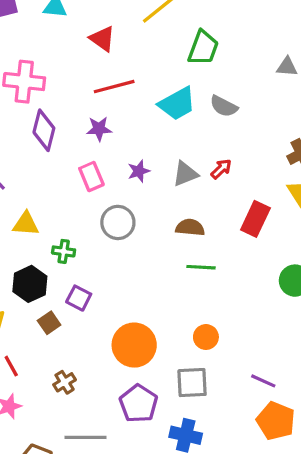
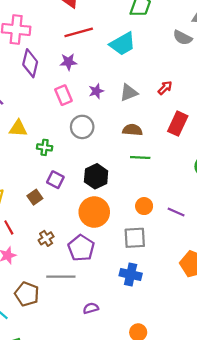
gray semicircle: (224, 106) -> (183, 38), moved
red arrow: (221, 169) -> (165, 88), moved
black hexagon: (30, 284) -> (96, 176), moved
purple line: (263, 381) -> (176, 212), moved
purple pentagon: (139, 404) -> (81, 248), moved

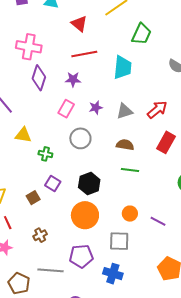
cyan trapezoid: (123, 44) -> (123, 67), turned -60
red arrow: (165, 88) -> (157, 110), size x1.5
pink rectangle: (63, 95) -> (66, 109), turned 48
purple pentagon: (81, 248) -> (81, 256), moved, turned 30

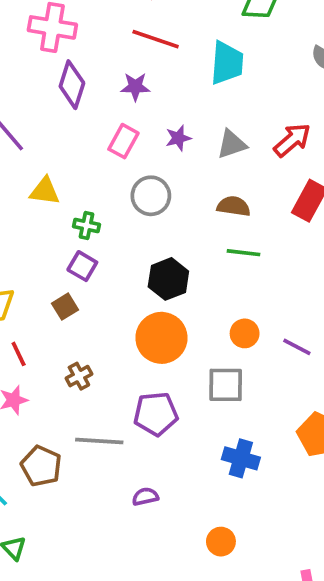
red line: (84, 54) -> (156, 39), turned 30
purple square: (53, 184) -> (82, 266), moved
blue cross: (113, 274) -> (241, 458), moved

